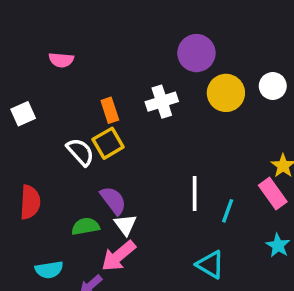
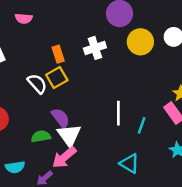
white triangle: (125, 225) -> (69, 135), size x1.5

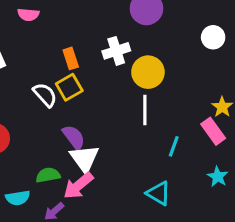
yellow circle: (140, 42) -> (148, 72), moved
white line: (118, 113) -> (145, 110), moved
green semicircle: (41, 136) -> (48, 175), moved

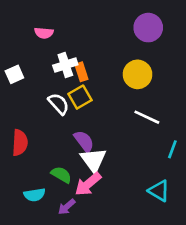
white cross: (116, 51) -> (65, 65), moved
yellow circle: (148, 72) -> (138, 74), moved
white line: (145, 110) -> (147, 117), turned -65
green semicircle: (48, 175) -> (61, 175), turned 40

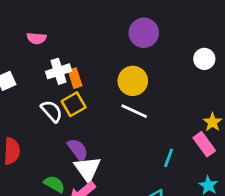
white line: (147, 117) -> (134, 111), moved

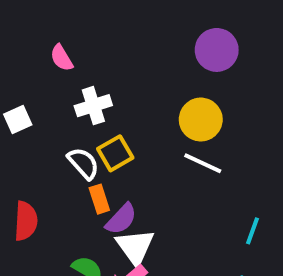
pink semicircle: (37, 38) -> (62, 58), turned 54
orange rectangle: (75, 78) -> (99, 199), moved
purple semicircle: (78, 150) -> (121, 219), turned 80

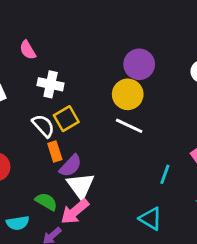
purple circle: (217, 50) -> (139, 64), moved
white cross: (93, 106) -> (51, 84), turned 30

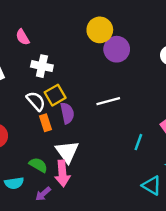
yellow circle: (128, 94) -> (100, 30), moved
white line: (129, 126) -> (108, 101), turned -40
purple semicircle: (71, 166) -> (67, 113), moved, turned -55
pink arrow: (75, 211) -> (62, 173), turned -55
cyan triangle: (151, 219) -> (152, 185), moved

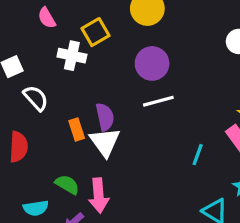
purple circle: (117, 49) -> (152, 63), moved
yellow square: (55, 95) -> (95, 32), moved
white semicircle: (36, 101) -> (36, 98), moved
white triangle: (67, 152) -> (105, 142), moved

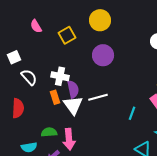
white cross: (72, 56) -> (60, 76), moved
white line: (158, 101) -> (98, 97), moved
green semicircle: (67, 184) -> (49, 132), turned -35

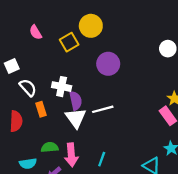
yellow circle: (100, 20) -> (91, 26), moved
orange rectangle: (55, 97) -> (41, 109), moved
cyan line: (132, 113) -> (102, 159), moved

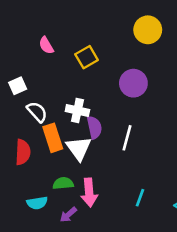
yellow circle: (91, 26) -> (148, 30), moved
orange rectangle: (41, 109) -> (53, 138), size x1.5
white line: (103, 109) -> (127, 138), turned -60
white triangle: (76, 118) -> (79, 148), moved
cyan line: (102, 159) -> (140, 198), moved

